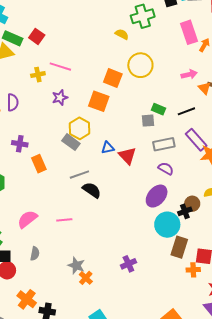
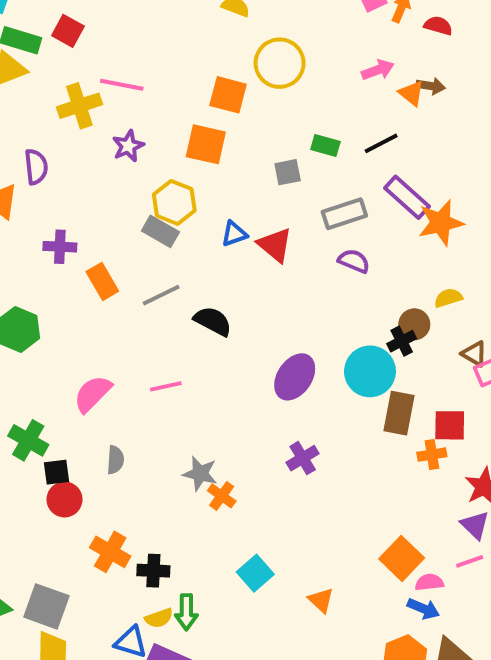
yellow cross: (38, 75) -> (79, 106), size x1.5
gray square: (148, 121) -> (288, 172), moved
gray line: (79, 175) -> (161, 295), moved
purple ellipse: (157, 196) -> (295, 377), moved

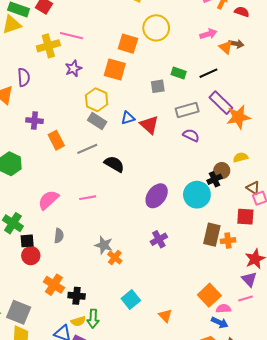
gray rectangle: (160, 231) -> (97, 121), moved
brown rectangle: (399, 413) -> (212, 235), moved
red square: (450, 425) -> (245, 217), moved

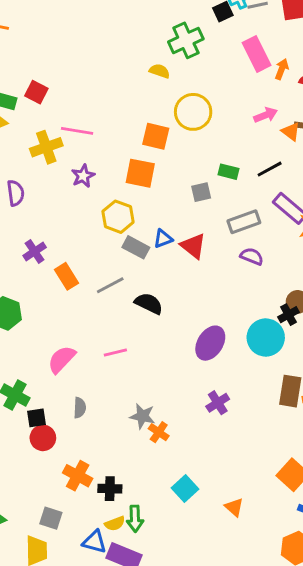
purple cross: (34, 121) -> (35, 252), turned -35
gray rectangle: (97, 121) -> (136, 247), moved
gray square: (19, 312) -> (51, 518), moved, size x0.7

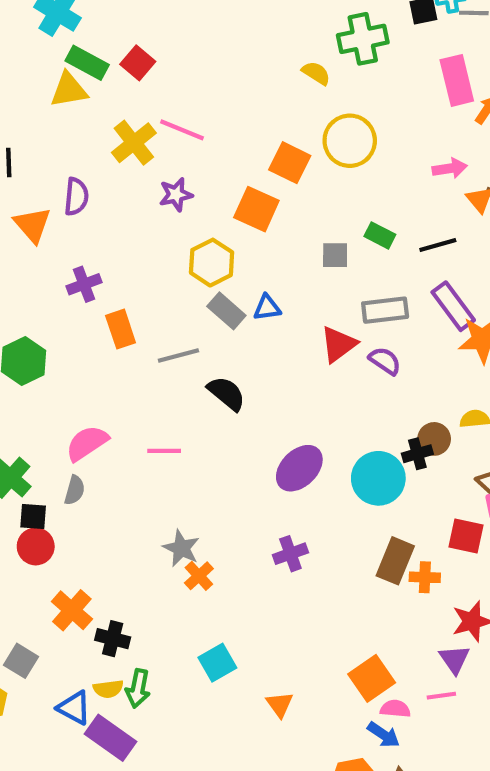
yellow cross: (46, 147) -> (134, 143), turned -32
red triangle: (193, 246) -> (338, 344), moved, turned 32
gray semicircle: (80, 408) -> (75, 490), moved

